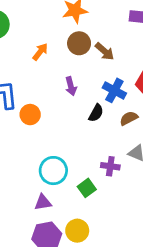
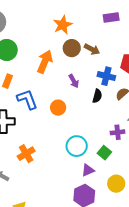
orange arrow: (40, 52) -> (45, 62), size x1.6
orange circle: (30, 115) -> (58, 108), moved
purple triangle: (43, 202) -> (88, 170), moved
yellow circle: (77, 231) -> (116, 184), moved

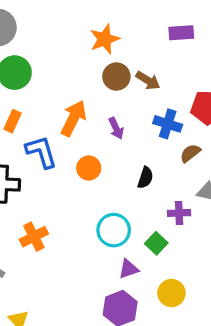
orange arrow: (45, 62) -> (73, 118), moved
black semicircle: (97, 96) -> (145, 178), moved

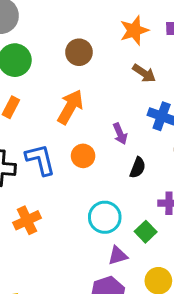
orange star: (105, 39) -> (134, 30), moved
brown circle: (116, 77) -> (79, 52), moved
purple arrow: (116, 128) -> (120, 134), moved
blue L-shape: (41, 152) -> (40, 160), moved

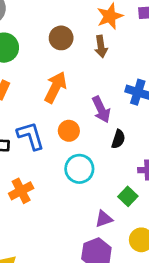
brown arrow: (144, 73) -> (101, 47), moved, turned 50
purple arrow: (120, 134) -> (101, 109), size x1.4
cyan circle: (105, 217) -> (79, 169), moved

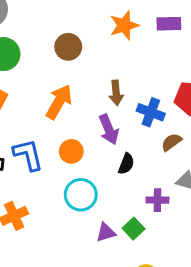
brown arrow: (101, 47) -> (116, 93), moved
purple triangle: (104, 219) -> (106, 232), moved

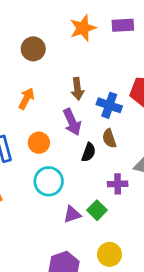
orange arrow: (59, 102) -> (26, 99), size x0.7
brown semicircle: (171, 142) -> (109, 138), moved, turned -72

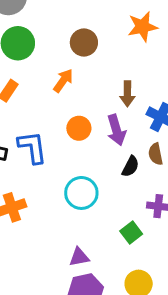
orange arrow: (26, 99) -> (63, 81), moved
orange circle: (39, 143) -> (79, 128), moved
purple triangle: (72, 214) -> (79, 257), moved

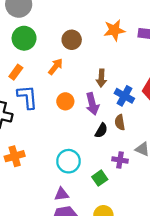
blue L-shape: (32, 147) -> (27, 97), moved
cyan circle: (81, 193) -> (68, 161), moved

